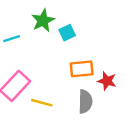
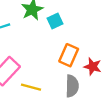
orange rectangle: (82, 69) -> (69, 55), turned -60

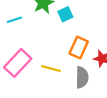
yellow line: (31, 87) -> (51, 69), moved

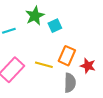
yellow line: (51, 69) -> (44, 65), moved

